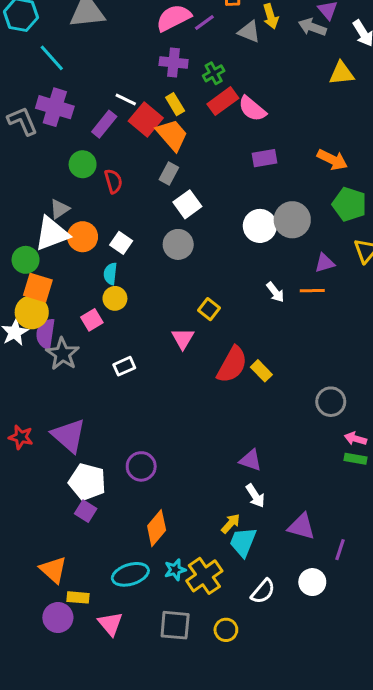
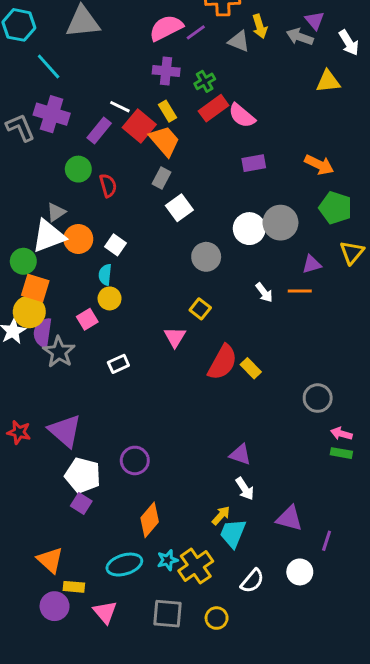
gray circle: (178, 244) -> (206, 257), moved

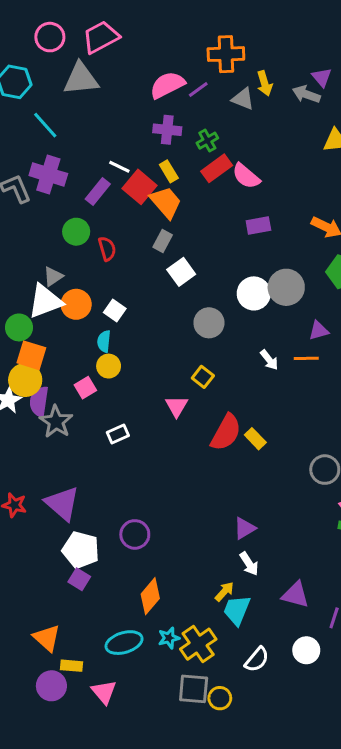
purple triangle: (240, 455) -> (245, 528), turned -50
gray square: (168, 614) -> (194, 689), moved

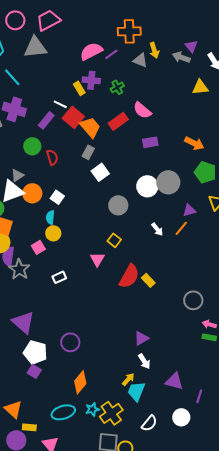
red rectangle: (217, 168) -> (118, 121), moved
yellow rectangle: (169, 171) -> (79, 88), moved
orange line: (306, 358) -> (181, 228), turned -49

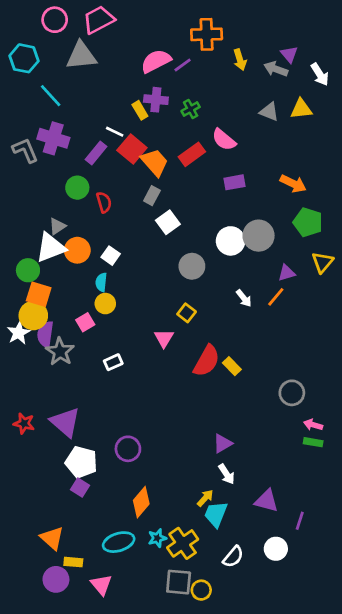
gray triangle: (140, 60) -> (269, 112), moved

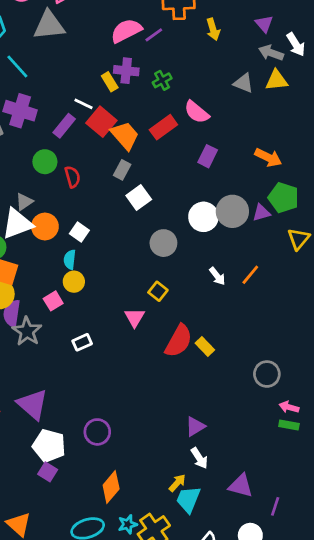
gray arrow: (276, 69) -> (271, 53), moved
purple rectangle: (235, 182) -> (208, 156), turned -54
purple triangle: (287, 273) -> (261, 213), moved

